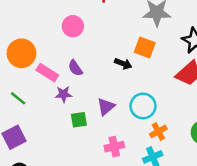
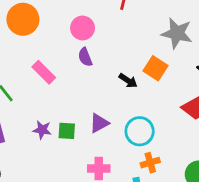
orange circle: (21, 53) -> (23, 19), moved
purple semicircle: (75, 68) -> (85, 57), moved
purple star: (63, 94) -> (42, 130), moved

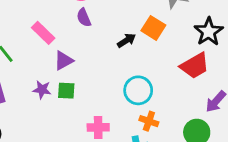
black arrow: (128, 81) -> (126, 40), turned -66
purple triangle: (99, 123) -> (64, 60), moved
orange cross: (150, 163) -> (149, 121), turned 36

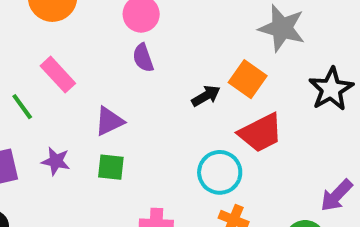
pink rectangle: (43, 33) -> (58, 75), moved
red trapezoid: (195, 66) -> (261, 133), moved
purple star: (42, 90) -> (56, 161), moved

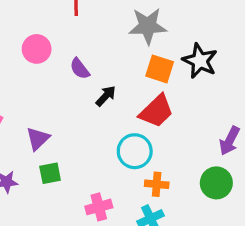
purple semicircle: (143, 58) -> (80, 69), moved
orange square: (248, 79) -> (160, 69), moved

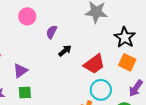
purple semicircle: (80, 69) -> (52, 32), turned 56
orange square: (160, 69) -> (127, 62), moved
cyan circle: (135, 151) -> (101, 90), moved

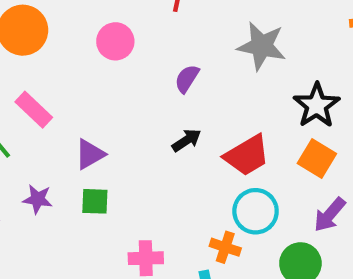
purple semicircle: (52, 32) -> (187, 79), moved
black arrow: (65, 51) -> (187, 140), moved

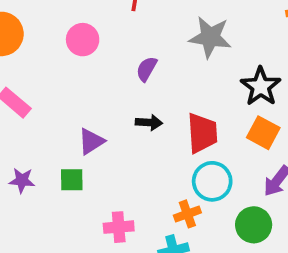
black arrow: (187, 140) -> (149, 123), turned 40
purple triangle: (90, 154) -> (91, 141), moved
red trapezoid: (247, 155) -> (202, 133), turned -60
orange cross: (225, 247) -> (187, 214), turned -35

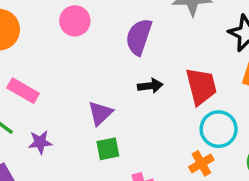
purple semicircle: (147, 69) -> (139, 37), size x1.5
purple star: (22, 180) -> (40, 142), moved
green square: (72, 180) -> (108, 149), moved

